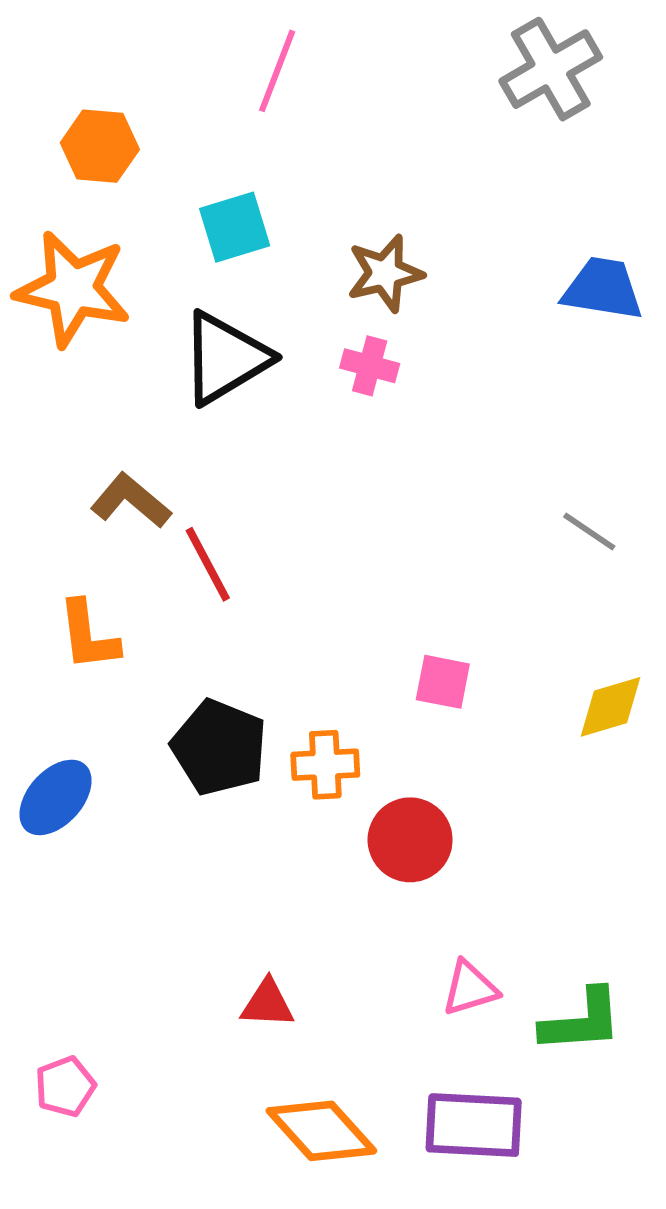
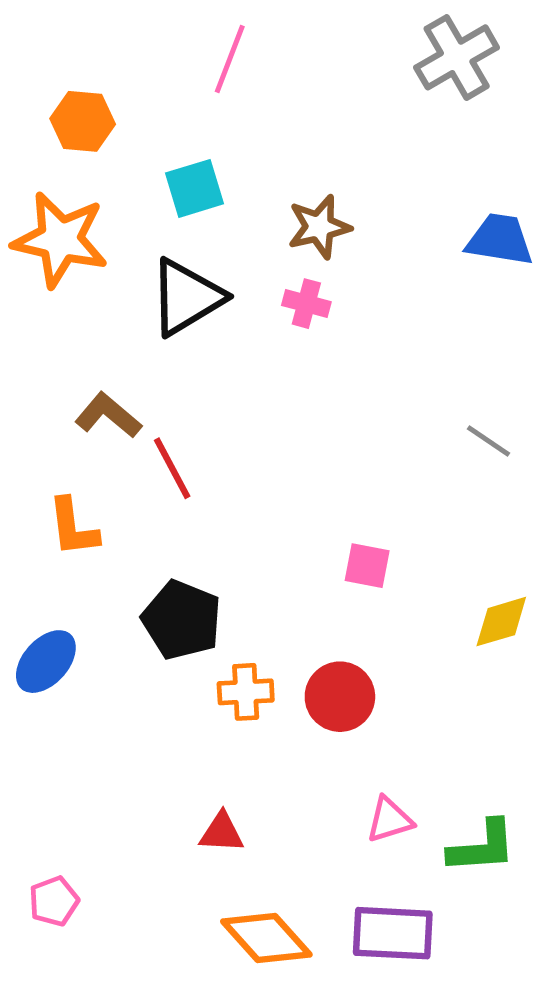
yellow diamond: (610, 707) -> (501, 622), moved
orange cross: (325, 765) -> (246, 692), moved

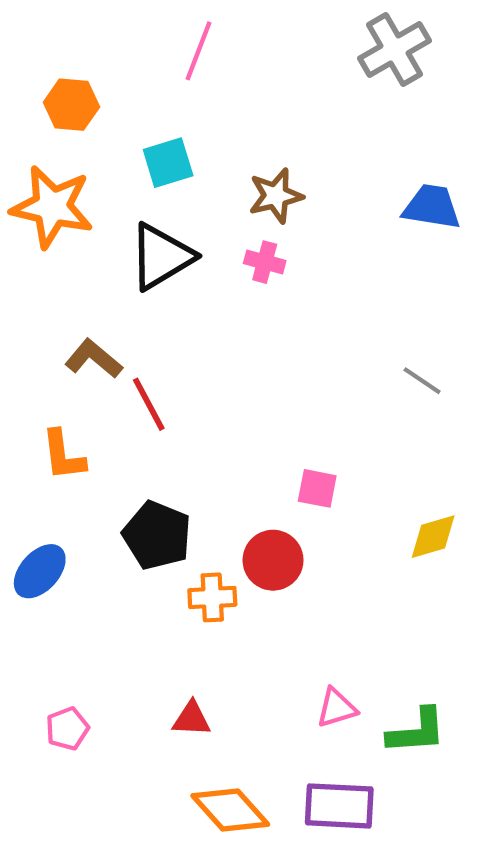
red circle: (340, 697) -> (273, 560), moved
pink pentagon: (54, 901) -> (67, 729), moved

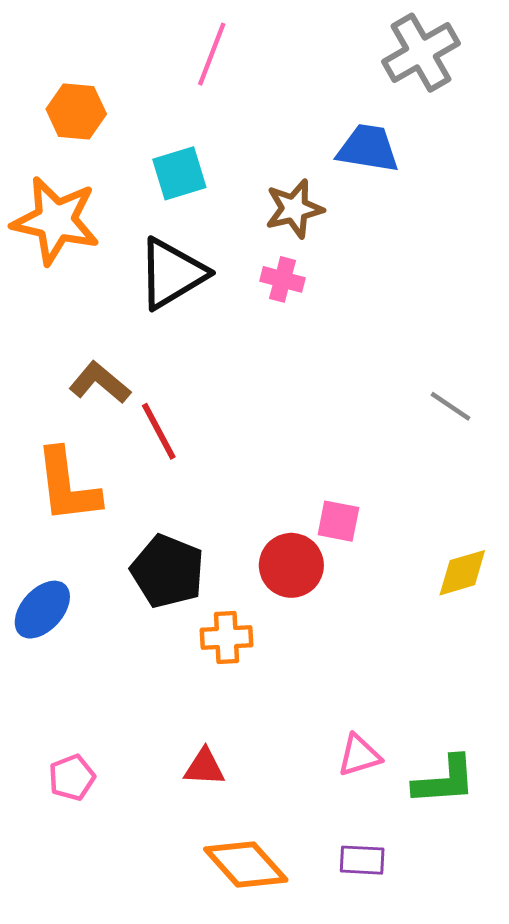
blue trapezoid: (432, 207) -> (368, 148), moved
orange L-shape: (63, 455) -> (67, 486), size x1.4
red circle: (273, 560) -> (291, 565), moved
purple rectangle: (339, 806) -> (362, 860), size x0.6

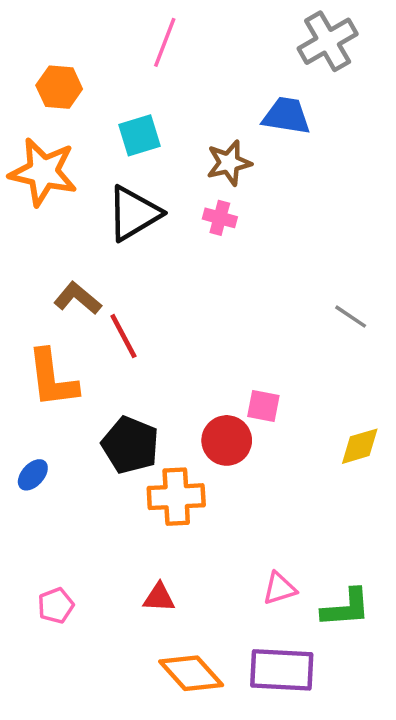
blue ellipse: (42, 610) -> (33, 475), size x0.7
orange cross: (227, 638) -> (176, 497), size x1.4
purple rectangle: (362, 860) -> (282, 670), size x1.8

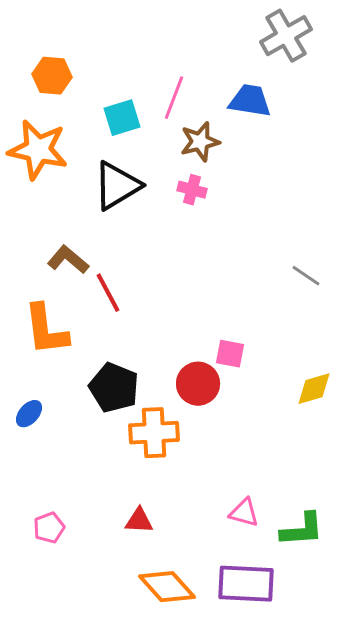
pink line: (165, 42) -> (174, 98), moved
pink triangle: (279, 588) -> (244, 513), turned 32

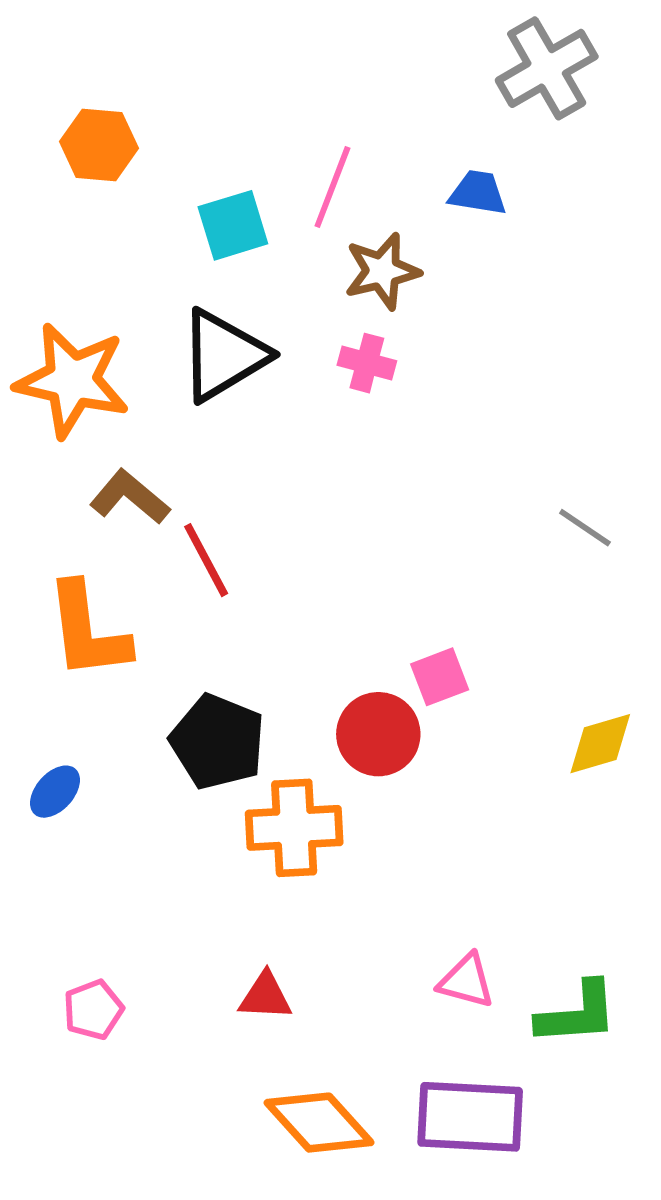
blue trapezoid: (250, 101) -> (478, 193), size x0.7
orange star: (38, 150) -> (72, 380), moved
pink square: (230, 354) -> (440, 677), turned -32

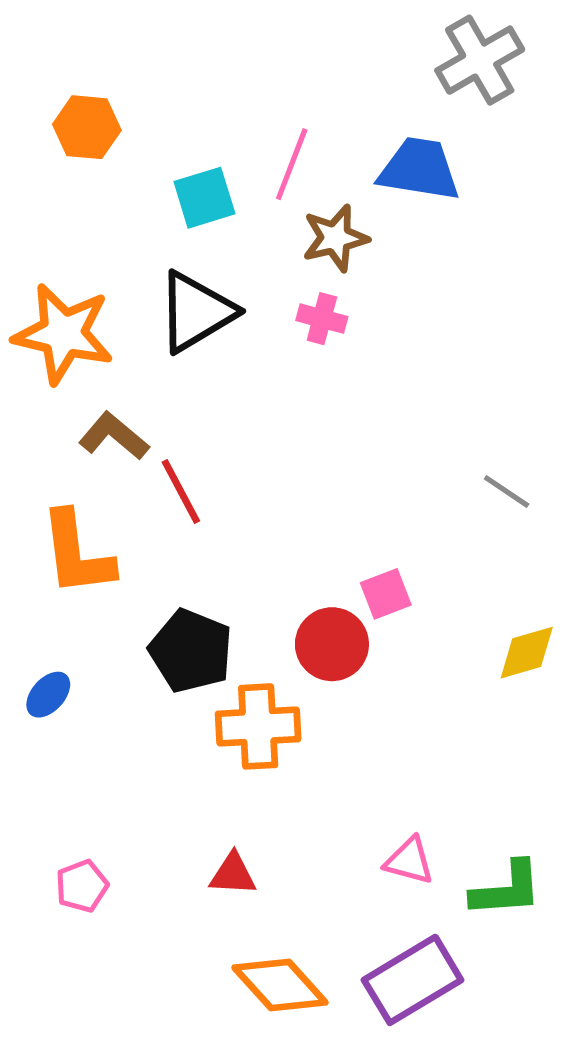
blue trapezoid: (478, 193) -> (419, 169), size x1.6
gray line: (585, 528) -> (507, 491), moved
purple rectangle: (470, 1117) -> (413, 980), turned -34

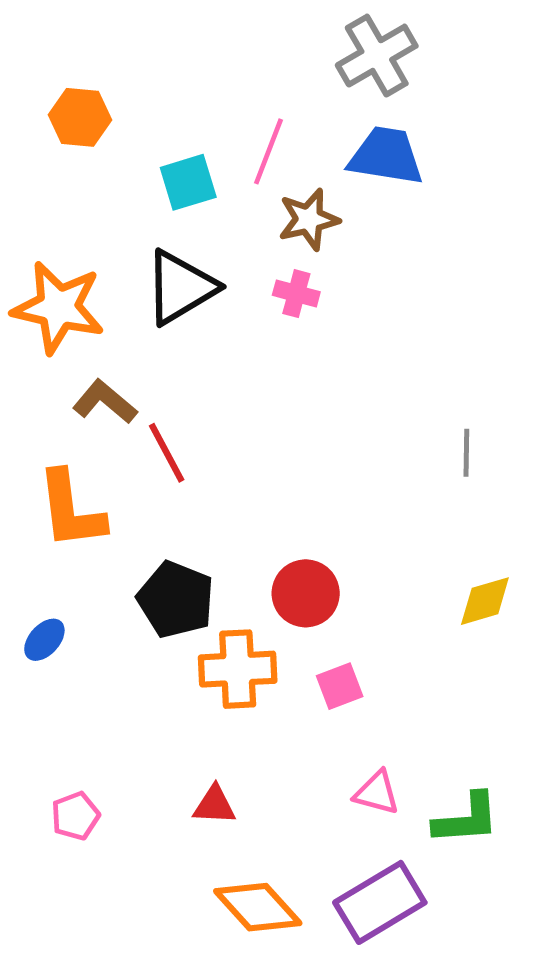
gray cross: (480, 60) -> (377, 56), moved
gray line: (507, 491) -> (466, 453), turned 57
pink square: (386, 594) -> (340, 686), moved

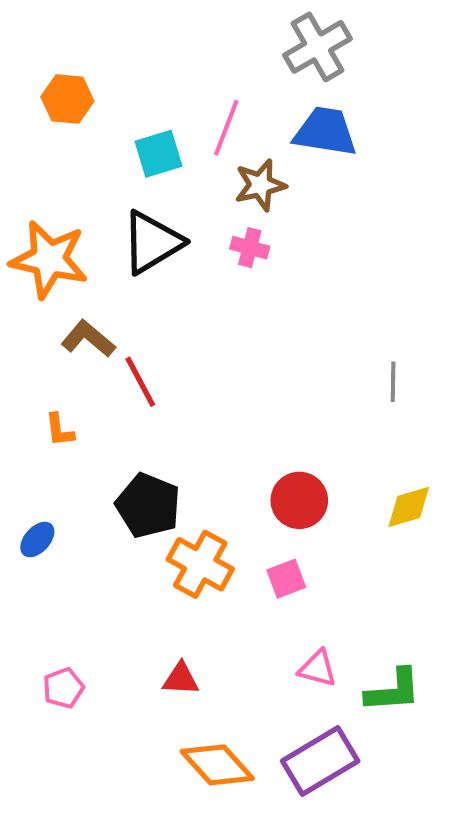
orange L-shape: (71, 510) -> (60, 430), size x0.5
red circle: (306, 593) -> (299, 500), moved
orange cross: (238, 669) -> (200, 564), turned 32

